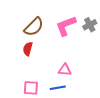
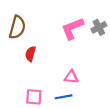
brown semicircle: (34, 27) -> (17, 27), moved, turned -30

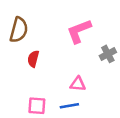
gray cross: (99, 27) -> (108, 54), moved

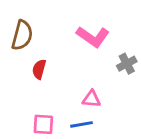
pink L-shape: (79, 31) -> (93, 37), turned -124

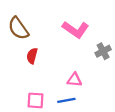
brown semicircle: (22, 35) -> (18, 28), turned 130

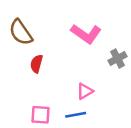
pink triangle: (74, 80) -> (85, 91), turned -35

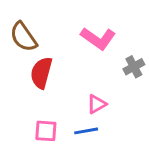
red semicircle: (36, 64) -> (41, 73), size x1.5

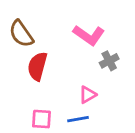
gray cross: (134, 67) -> (109, 61), moved

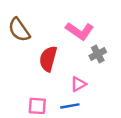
red semicircle: (37, 66) -> (48, 59), moved

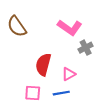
red semicircle: (48, 59) -> (43, 64), moved

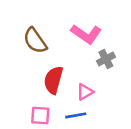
brown semicircle: (17, 26) -> (35, 41), moved

